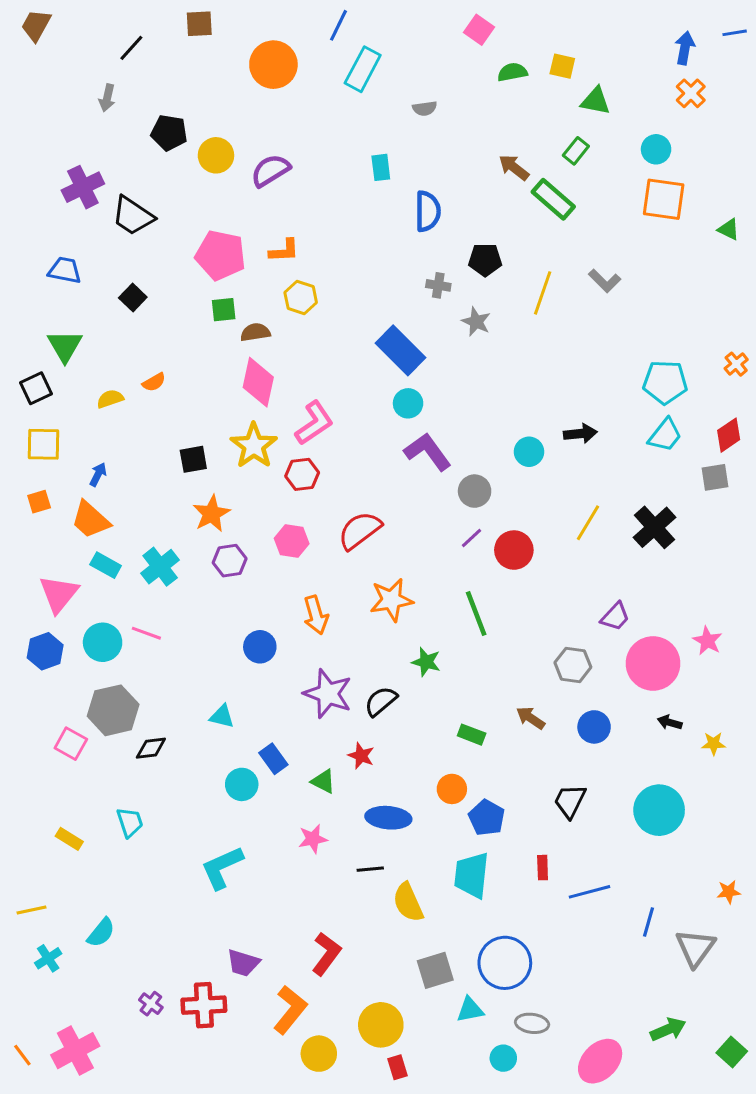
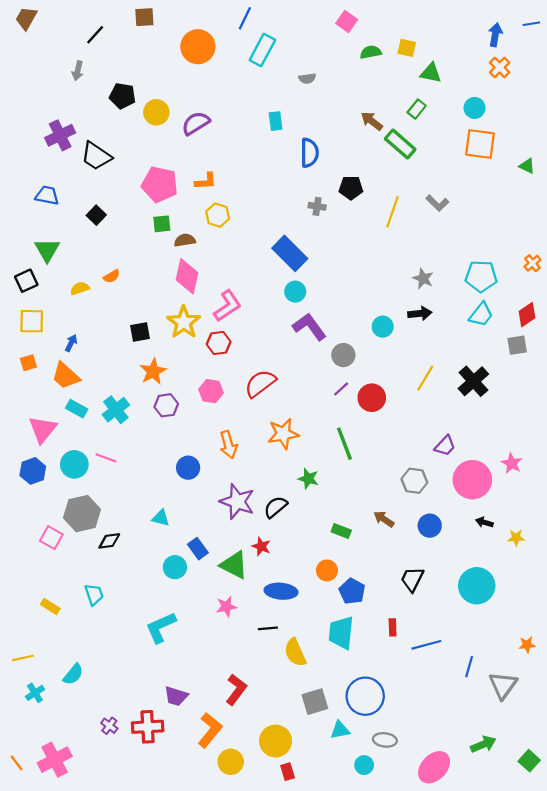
gray star: (476, 322) -> (423, 279), moved
green triangle: (323, 781) -> (234, 565), size x1.6

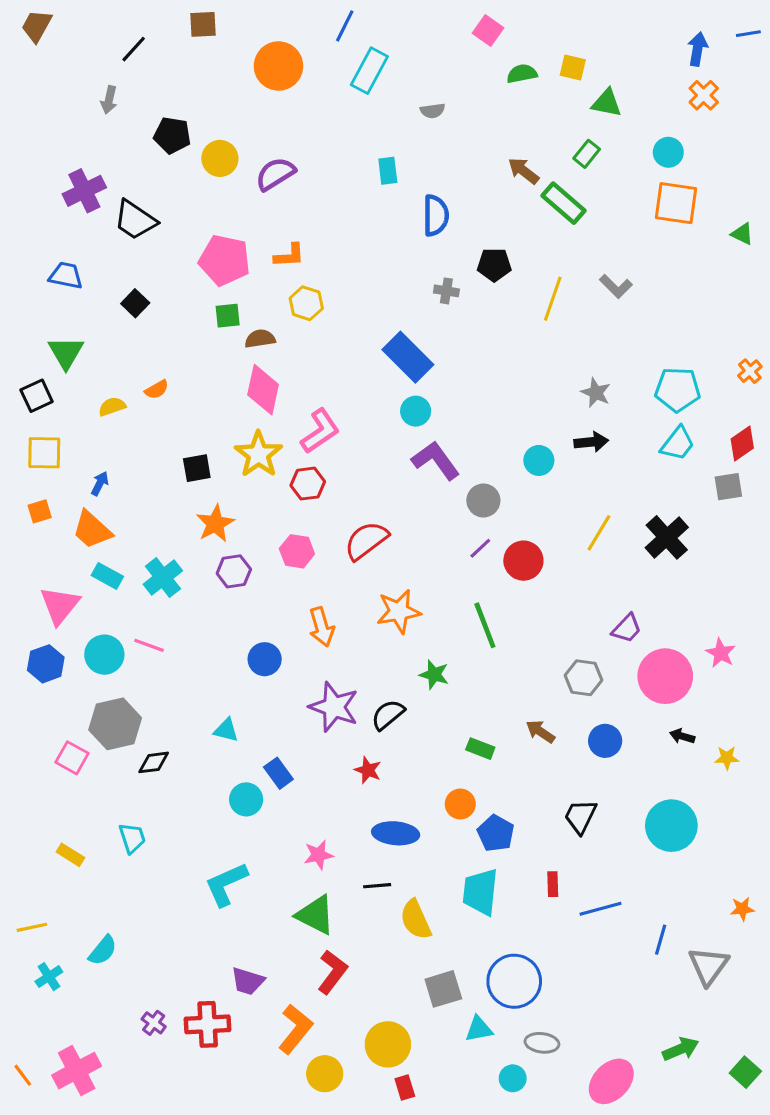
green triangle: (234, 565) -> (315, 915), moved

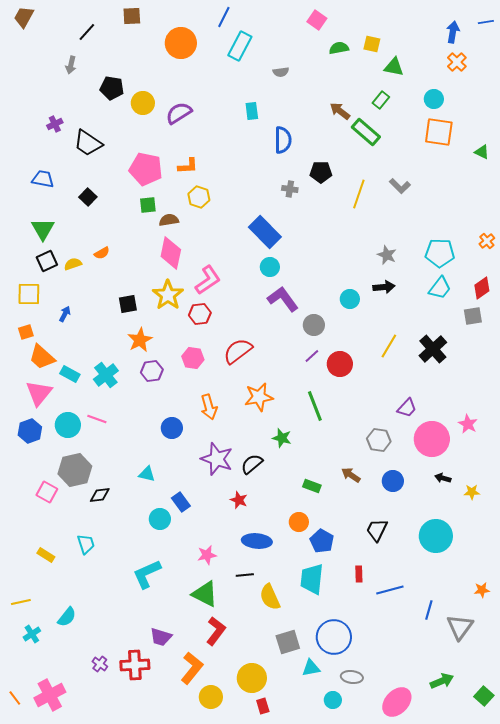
purple cross: (84, 191) -> (55, 124), size x0.6
black square: (37, 396) -> (47, 261), moved
orange trapezoid: (92, 530) -> (42, 357), moved

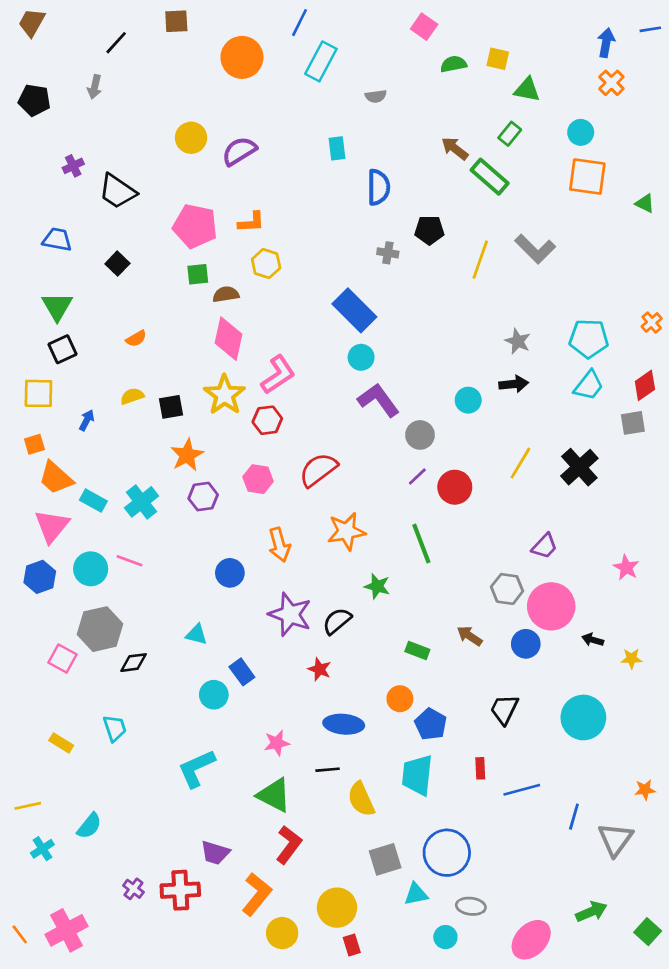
black pentagon: (112, 88) -> (34, 100), moved
gray L-shape: (400, 186) -> (535, 249), size x1.4
yellow semicircle: (73, 264) -> (132, 396), moved
pink circle: (432, 439) -> (551, 606), moved

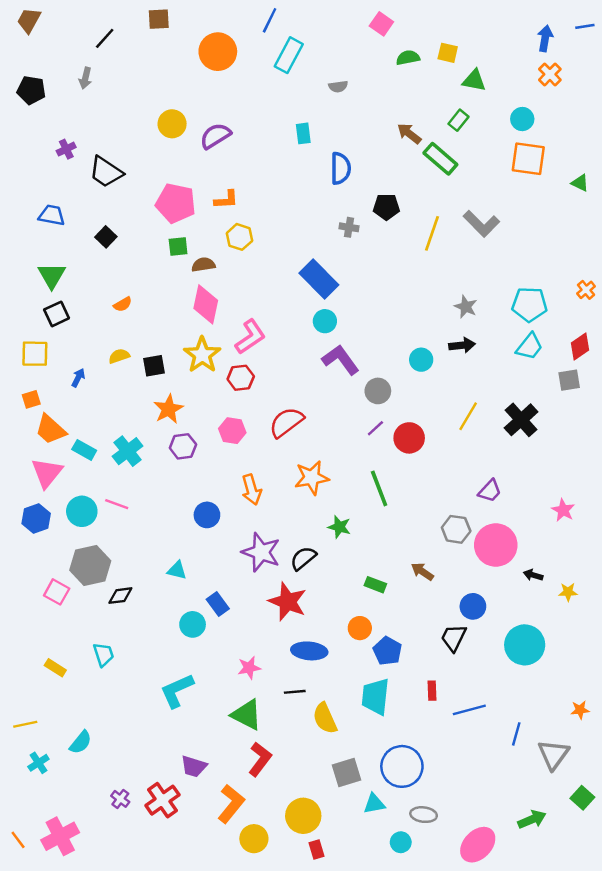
blue circle: (526, 644) -> (473, 606), moved
red star: (320, 669) -> (288, 602), size x1.8
red cross: (180, 890) -> (162, 800), turned -32
green square: (648, 932) -> (582, 798), moved

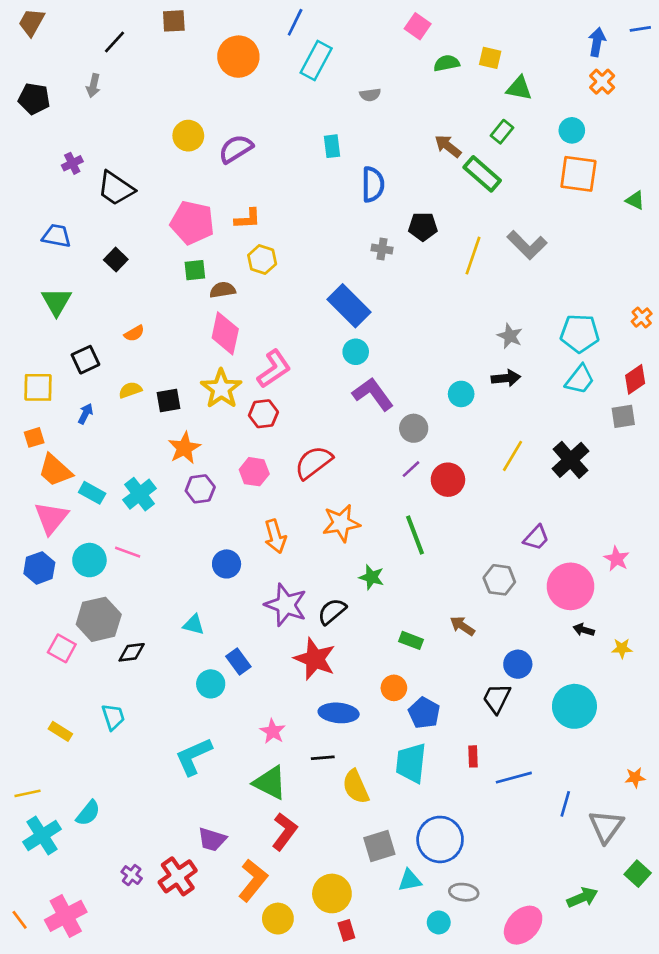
black square: (57, 314) -> (85, 360), moved
pink circle: (496, 545) -> (571, 586), moved
pink star: (249, 668) -> (273, 731), turned -30
cyan cross: (38, 763) -> (42, 835), size x1.6

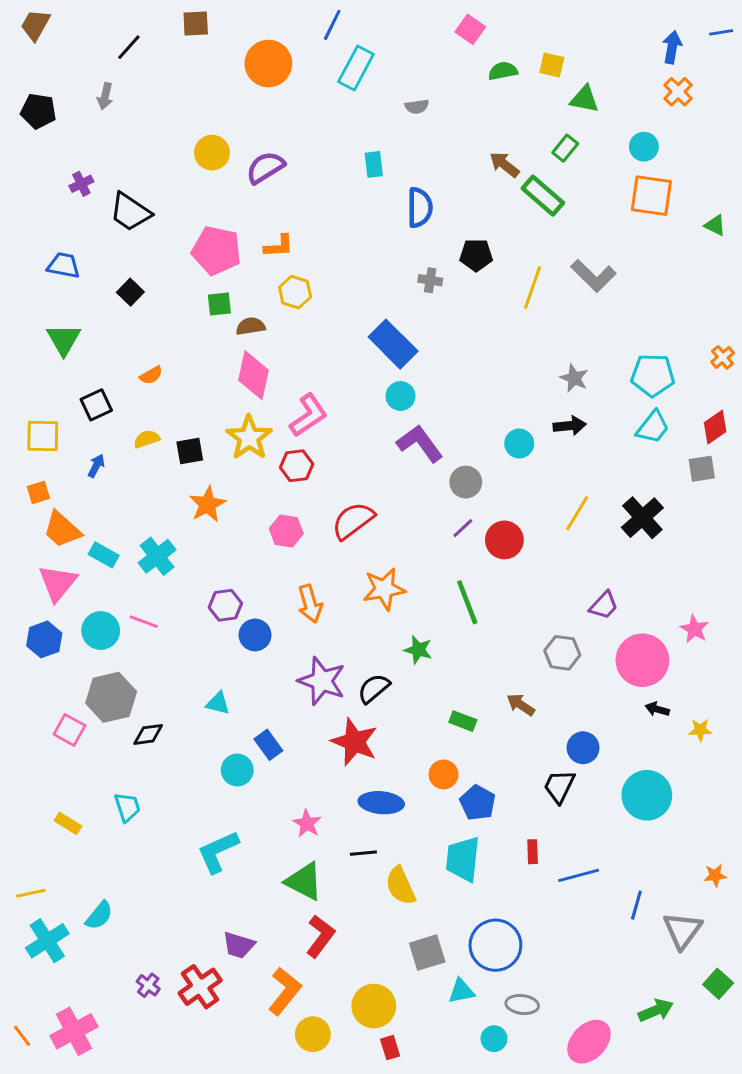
purple hexagon: (200, 489) -> (225, 605), moved

